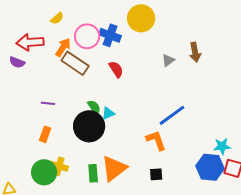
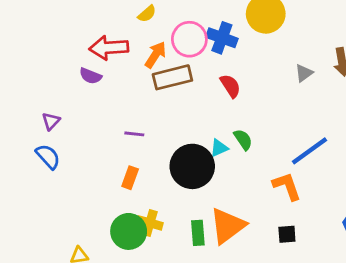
brown rectangle: (75, 63) -> (172, 77), turned -48
green semicircle: (94, 107) -> (243, 140), moved

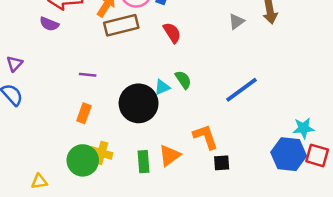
orange L-shape: (287, 186) -> (206, 137), moved
orange triangle: (228, 226) -> (170, 155), size x0.7

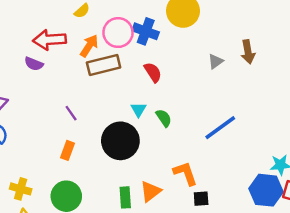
purple line: (88, 75) -> (71, 113), turned 49
cyan triangle: (162, 87) -> (138, 110), moved, turned -35
yellow cross: (101, 153) -> (21, 189), moved

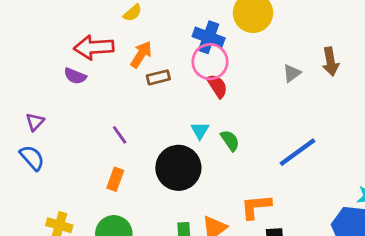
pink circle: (118, 33) -> (210, 62), moved
brown rectangle: (104, 65) -> (158, 77), size x0.6
orange L-shape: (185, 173) -> (256, 207), turned -76

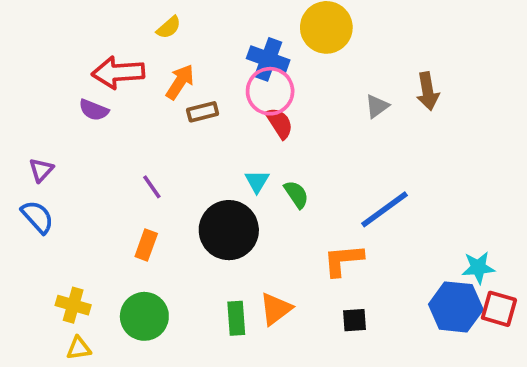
orange L-shape: (256, 207) -> (343, 260), moved

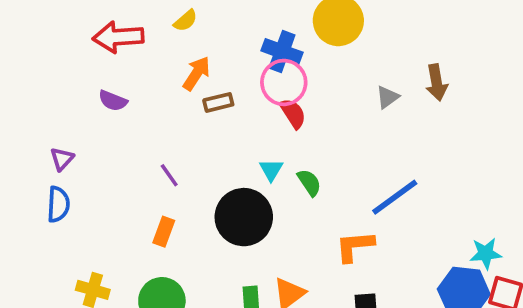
red arrow: (118, 72) -> (118, 37), moved
blue semicircle: (37, 217) -> (58, 204), turned 45

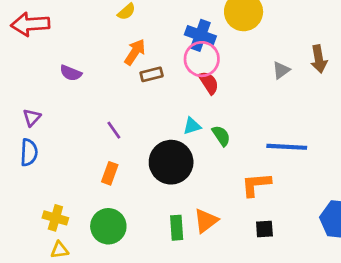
red arrow: (118, 37) -> (30, 24), moved
cyan triangle: (271, 170) -> (192, 126), turned 42
blue line: (395, 197) -> (287, 147), turned 39

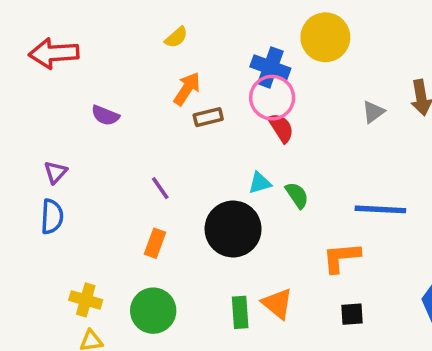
orange triangle: (206, 221) -> (277, 304), turned -44

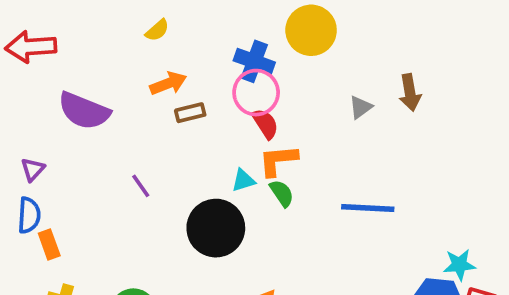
orange arrow: (187, 89) -> (168, 83), turned 36
purple semicircle: (105, 115) -> (84, 111), size x1.8
orange rectangle: (155, 243) -> (49, 245), moved, turned -40
orange L-shape: (341, 257) -> (278, 160), moved

